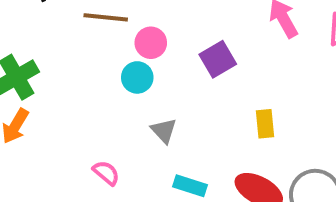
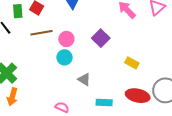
yellow rectangle: (265, 124) -> (132, 63), turned -40

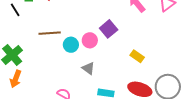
brown line: (41, 33) -> (50, 33), moved
pink circle: (66, 39) -> (90, 40), moved

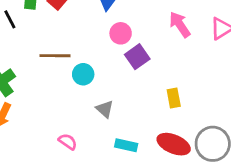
pink circle: (90, 40) -> (121, 33), moved
yellow rectangle: (137, 56) -> (174, 98), turned 40

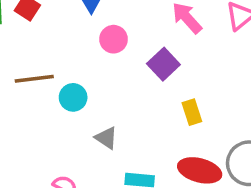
purple square: (137, 57) -> (163, 64), moved

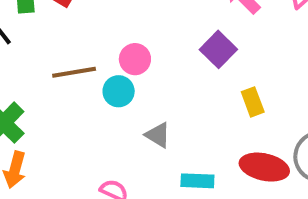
pink circle: (114, 39) -> (135, 59), moved

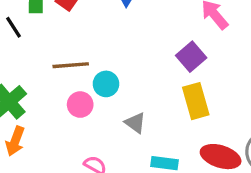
pink circle: (135, 59) -> (80, 105), moved
yellow rectangle: (253, 102) -> (196, 101), moved, size x1.5

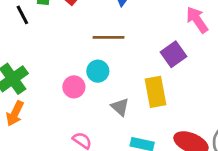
brown line: (71, 65) -> (109, 37), moved
yellow rectangle: (196, 101) -> (155, 92), moved

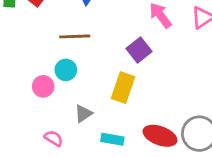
yellow rectangle: (155, 92) -> (123, 88), turned 32
gray triangle: (120, 107) -> (83, 114), moved, turned 48

